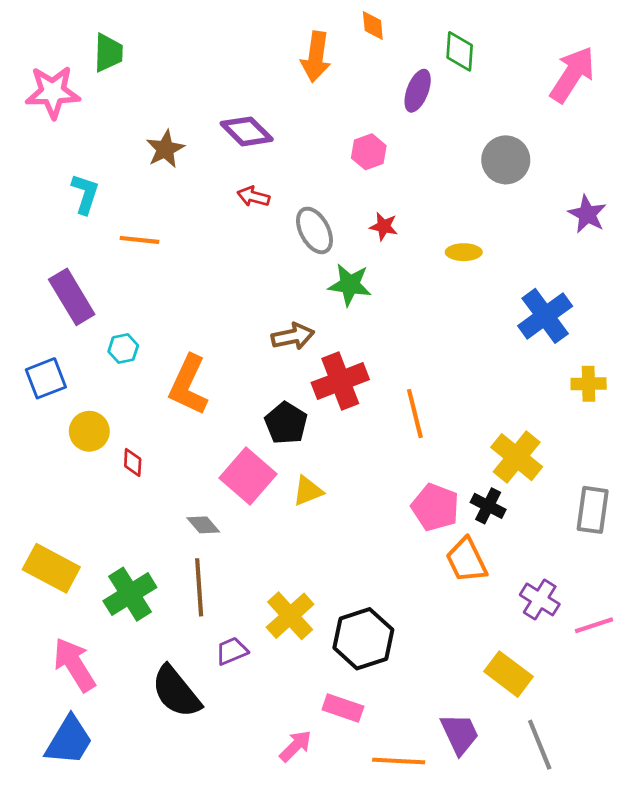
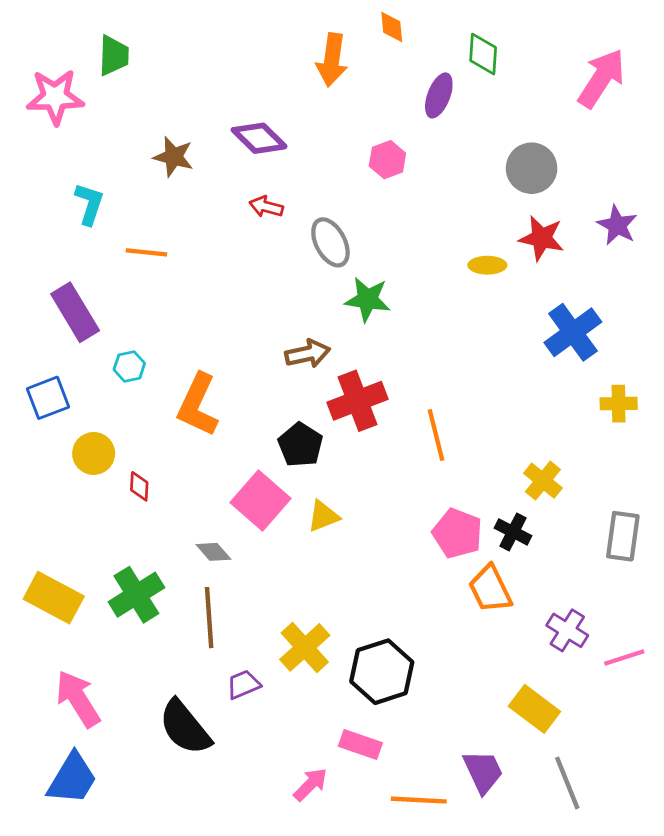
brown star: (165, 149) -> (174, 157), turned -30
red star: (384, 226) -> (542, 238), moved, size x1.5
yellow cross: (517, 457) -> (543, 481), size x0.7
green cross: (130, 594) -> (136, 595), moved

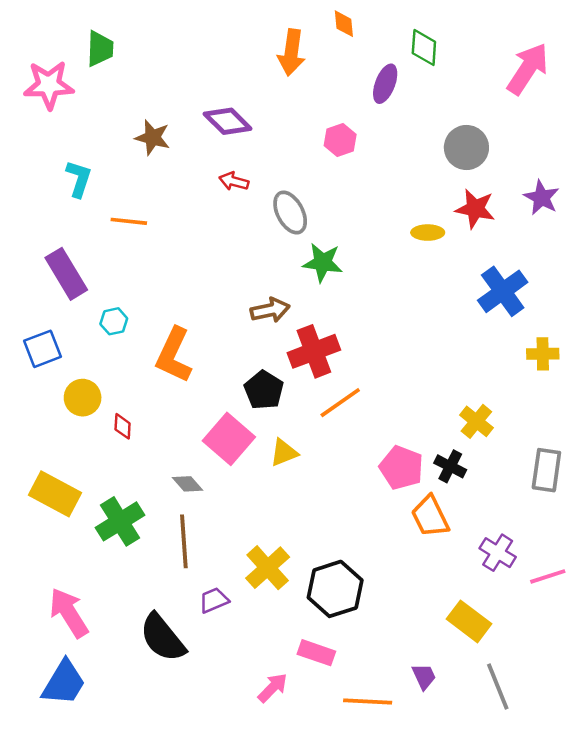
orange line: (436, 435) -> (340, 403), moved, turned 69
yellow rectangle: (54, 598) -> (55, 494), moved
purple trapezoid: (483, 772) -> (424, 676), size x0.7

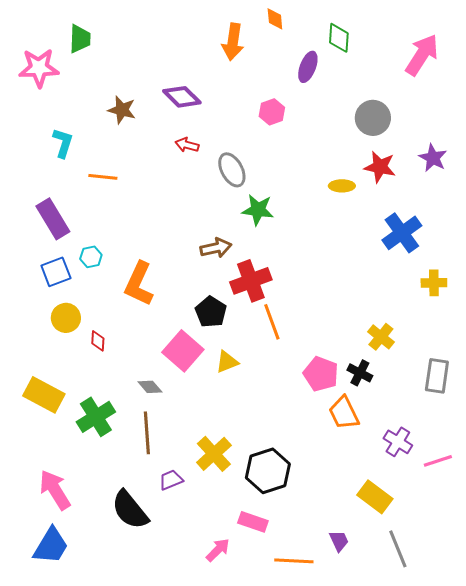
blue square: (43, 349) -> (56, 272), moved
orange line: (340, 403) -> (272, 322), turned -75

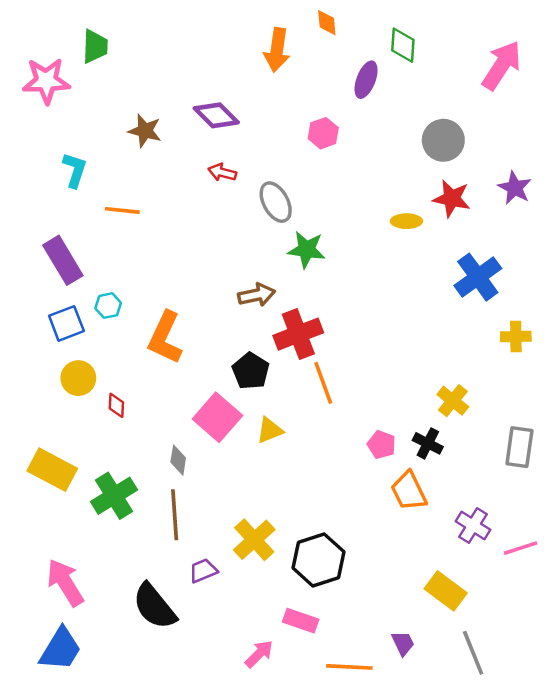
pink pentagon: (321, 374) -> (381, 445), size x0.7
gray diamond: (150, 387) -> (178, 460), turned 50

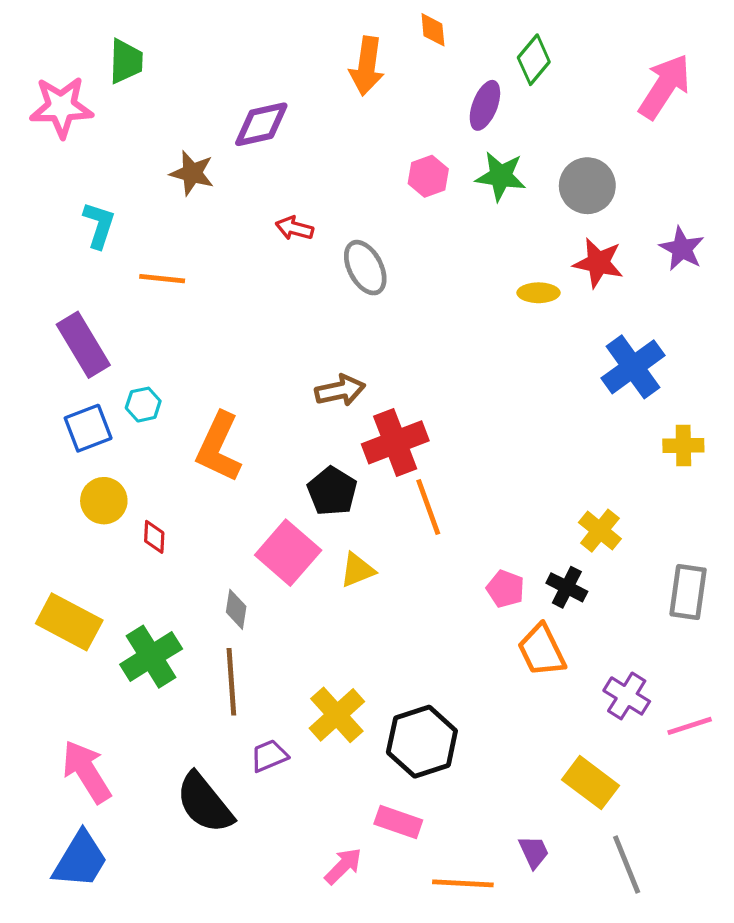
green diamond: (403, 45) -> (534, 60), turned 36
purple diamond: (216, 115) -> (261, 124), moved, turned -57
green star: (307, 250) -> (501, 176), moved

